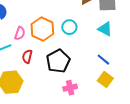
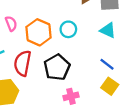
pink semicircle: (20, 33) -> (11, 24), moved, turned -40
red semicircle: (27, 57) -> (23, 63), size x1.6

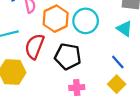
cyan circle: (68, 29) -> (86, 21), size x1.5
black pentagon: (57, 67) -> (68, 56), turned 30

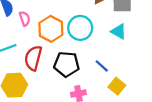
blue line: (118, 62) -> (102, 66), moved

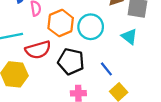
red semicircle: (33, 58) -> (38, 50), turned -130

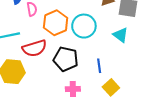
blue line: (106, 69) -> (99, 66), turned 32

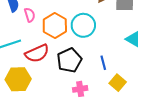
cyan triangle: (121, 35) -> (133, 39), moved
black pentagon: (66, 59) -> (69, 60), turned -30

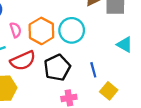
pink semicircle: (30, 15) -> (16, 30), moved

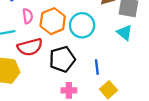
cyan triangle: (125, 44) -> (125, 33), moved

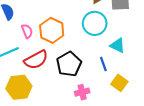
cyan circle: (82, 25) -> (95, 23), moved
cyan triangle: (125, 33) -> (118, 45), moved

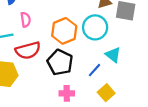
orange hexagon: (52, 30) -> (64, 31), moved
black pentagon: (69, 64) -> (60, 62), turned -30
blue line: (103, 64) -> (94, 70), turned 48

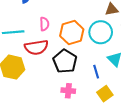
pink semicircle: (26, 20) -> (44, 24), moved
blue line: (94, 70) -> (96, 72), turned -64

